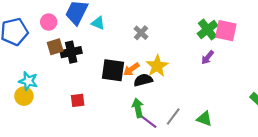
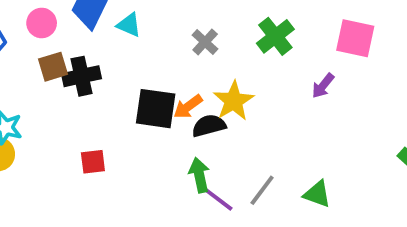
green cross: (208, 30) -> (275, 36), moved

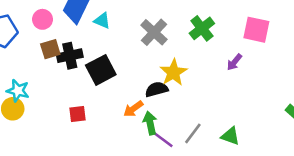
gray cross: (205, 42) -> (154, 32), size x1.5
orange arrow: (188, 107) -> (133, 109), moved
black square: (156, 109) -> (101, 70), moved, turned -36

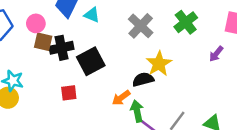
pink circle: (42, 19) -> (36, 23), moved
brown square: (50, 49) -> (43, 42), turned 30
red square: (77, 114) -> (69, 93), moved

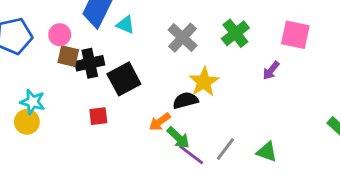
green arrow: (137, 111) -> (178, 138), turned 145

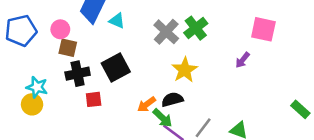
green cross: (235, 33) -> (196, 28), moved
black cross: (90, 63) -> (78, 74), moved
black semicircle: (185, 100) -> (172, 99), moved

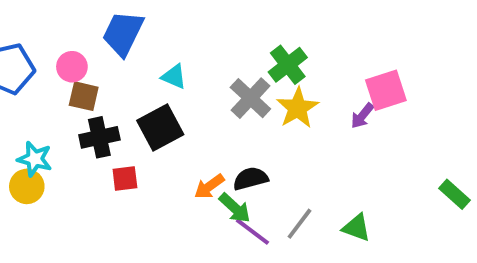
cyan triangle: (117, 21) -> (174, 77), moved
pink square: (263, 29) -> (386, 90), moved, turned -30
gray cross: (166, 32) -> (250, 98), moved
yellow star: (185, 70) -> (298, 108), moved

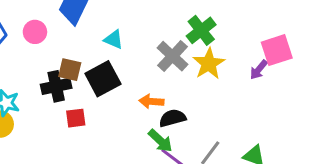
brown square: (84, 96) -> (70, 70), moved
orange arrow: (209, 186) -> (151, 101), moved, turned 40

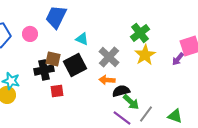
gray cross: (172, 56) -> (109, 57), moved
green arrow: (160, 141) -> (131, 102), moved

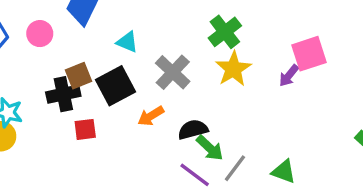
brown square: (53, 59) -> (78, 76), turned -35
orange arrow: (107, 80) -> (151, 116), moved, turned -35

